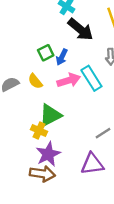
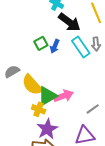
cyan rectangle: (91, 78) -> (81, 47), moved
pink arrow: (69, 80) -> (63, 96), moved
yellow semicircle: (35, 81) -> (32, 85), moved, size x1.6

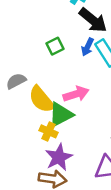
blue arrow: (55, 46) -> (87, 47), moved
pink arrow: (63, 96) -> (76, 94), moved

